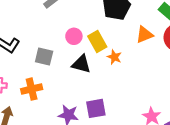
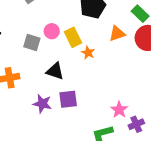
gray square: (44, 57) -> (32, 43), moved
black triangle: (81, 64) -> (55, 71), moved

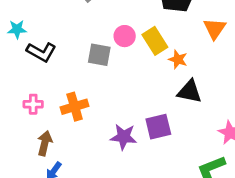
orange triangle: (117, 34) -> (215, 29), turned -30
black triangle: (55, 71) -> (190, 91), moved

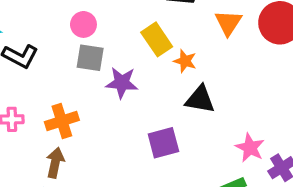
pink circle: (125, 36) -> (83, 24), moved
purple star: (124, 137) -> (122, 83), moved
brown arrow: (45, 143) -> (55, 163), moved

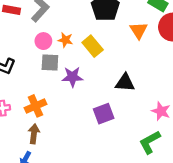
orange star: (185, 61) -> (65, 40), moved

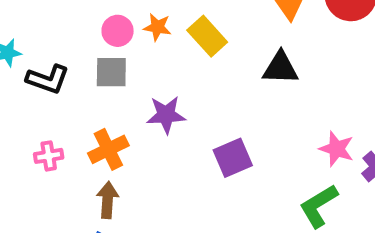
gray square: (50, 62) -> (111, 72), moved
purple star: (72, 77) -> (166, 115), moved
black triangle: (125, 83) -> (280, 68), moved

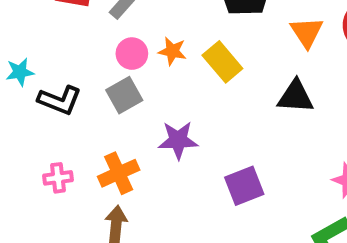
gray square: (111, 72) -> (124, 95), turned -32

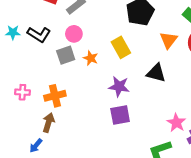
orange star: (172, 51) -> (91, 58), moved
black L-shape: (60, 100) -> (39, 34), moved
purple star: (178, 140) -> (119, 87), moved

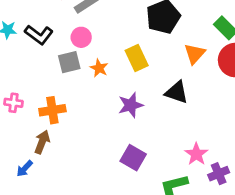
purple star: (119, 87) -> (131, 105), turned -30
purple square: (120, 115) -> (133, 158), moved, turned 36

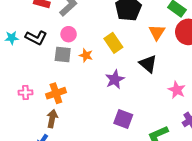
gray square: (69, 62) -> (63, 55), turned 30
black triangle: (177, 92) -> (148, 64), turned 30
pink star: (196, 154) -> (177, 90), moved

